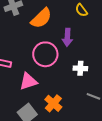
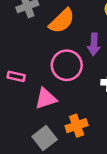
orange cross: (53, 103) -> (77, 126), turned 30

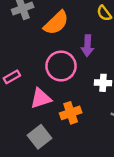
pink rectangle: (16, 76) -> (12, 77), turned -42
orange cross: (77, 126) -> (71, 113), moved

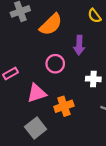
pink circle: (61, 66) -> (55, 64), size x0.7

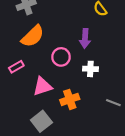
orange semicircle: (51, 24) -> (33, 36), moved
white cross: (93, 79) -> (90, 69), moved

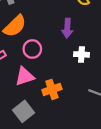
pink circle: (61, 57) -> (32, 49), moved
white cross: (90, 69) -> (81, 54), moved

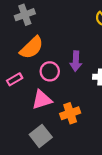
purple arrow: (67, 28) -> (76, 61), moved

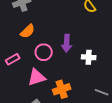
orange semicircle: (32, 48) -> (28, 31), size x0.7

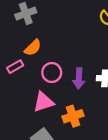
purple arrow: (67, 43) -> (79, 78), moved
pink rectangle: (13, 59) -> (15, 67), moved

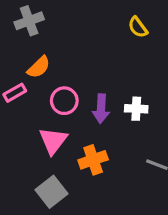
pink triangle: (43, 102) -> (53, 141), turned -35

